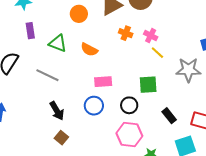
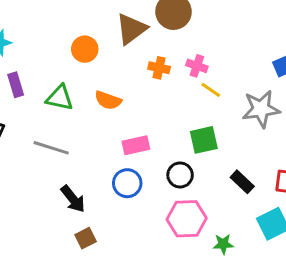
brown square: (61, 138) -> (86, 238), turned 32

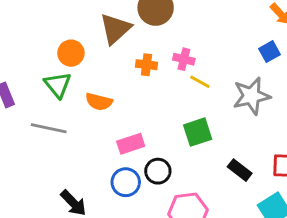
green triangle: (60, 98) -> (58, 85), moved, turned 44
gray line: (51, 148) -> (49, 128), moved
black circle: (180, 175) -> (158, 171), moved

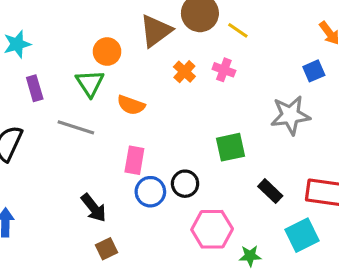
orange cross: (147, 65) -> (184, 72), turned 30
yellow line: (200, 82) -> (238, 30), moved
pink rectangle: (131, 144) -> (134, 160), moved, turned -68

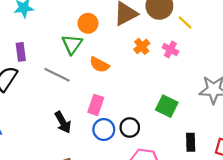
purple rectangle: (35, 88) -> (21, 52), moved
green square: (231, 147) -> (167, 106), turned 30
black rectangle: (270, 191) -> (191, 142), turned 36
black arrow: (94, 208) -> (63, 122), moved

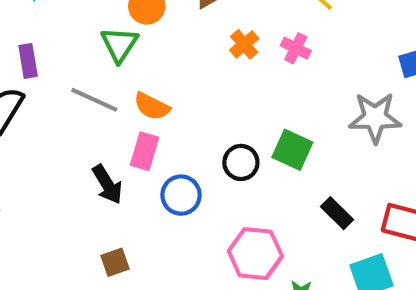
orange semicircle: (99, 65) -> (152, 106), moved
pink rectangle: (96, 105) -> (144, 151), moved
black circle: (130, 127) -> (241, 162), moved
black rectangle: (191, 142) -> (337, 213), turned -42

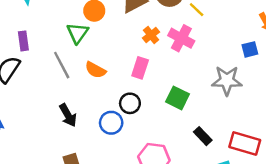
pink cross: (296, 48) -> (181, 38), size x1.5
gray line: (94, 100) -> (62, 65), turned 36
pink rectangle: (144, 151) -> (140, 68), moved
black circle: (241, 162) -> (130, 103), moved

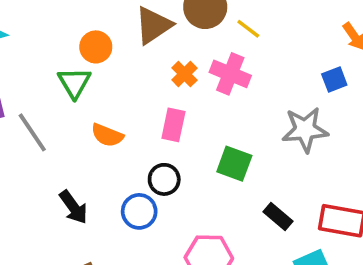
gray line: (62, 65) -> (32, 132), moved

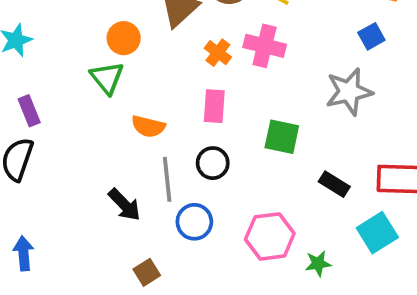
gray line: (32, 132) -> (167, 179), moved, turned 36
blue circle: (139, 211) -> (194, 222), moved

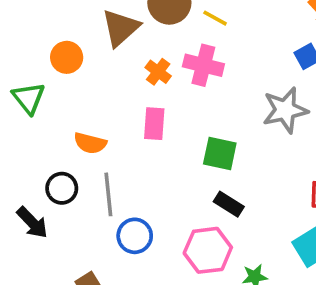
green triangle: (107, 78) -> (29, 98), moved
black circle: (213, 163) -> (62, 188), moved
black rectangle: (334, 184) -> (229, 204), moved
black arrow: (124, 205) -> (32, 223), moved

